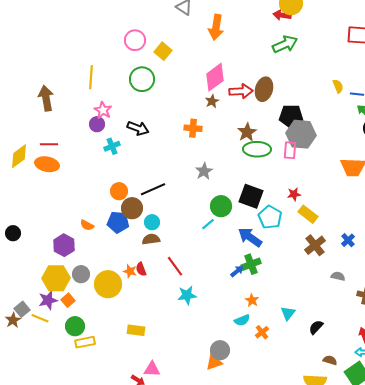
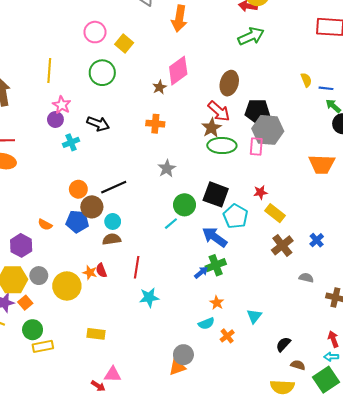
red arrow: (241, 91) -> (219, 111), moved, turned 45
brown star: (212, 101) -> (160, 87), moved
red line: (175, 266) -> (137, 267), turned 45
black semicircle: (316, 327) -> (283, 344), moved

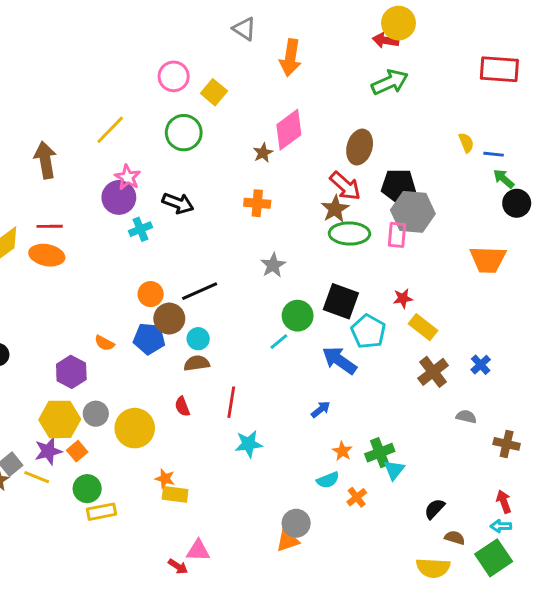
yellow line: (49, 71) -> (110, 130), turned 40
purple circle: (55, 120) -> (119, 197), size x1.5
green cross: (216, 265) -> (380, 453), moved
orange star: (90, 272) -> (165, 479), moved

